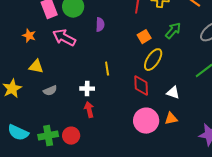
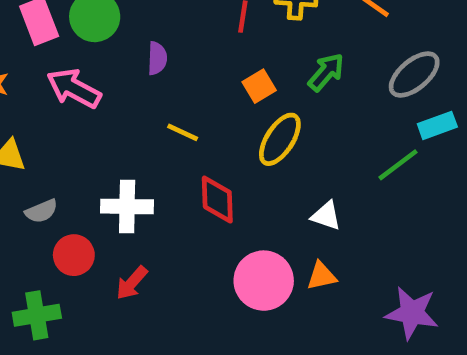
yellow line: (107, 69) -> (183, 132), moved, turned -56
red diamond: (141, 86) -> (217, 200), moved
white cross: (87, 89) -> (127, 206), size x1.5
red arrow: (89, 110) -> (132, 283), moved, turned -126
red circle: (71, 136) -> (74, 255), moved

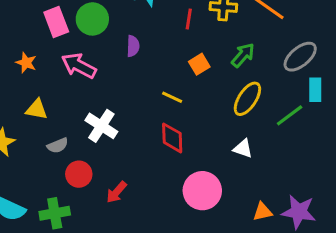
cyan rectangle: (437, 125) -> (315, 90), turned -70
yellow line: (183, 132) -> (172, 97), moved
yellow ellipse: (280, 139) -> (247, 99), moved
white cross: (127, 206) -> (101, 126), moved, turned 32
orange triangle: (322, 276) -> (263, 212), moved

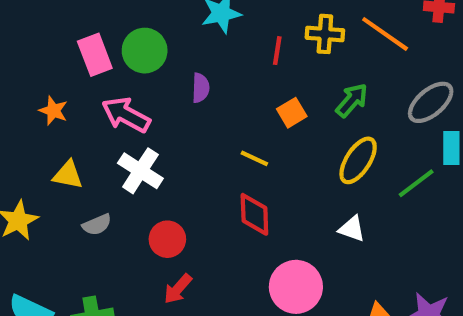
white cross: (101, 126) -> (140, 171), moved
red circle: (79, 174) -> (167, 239), moved

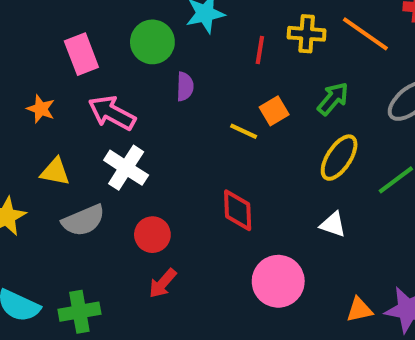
green circle: (145, 51) -> (152, 42), moved
yellow line: (254, 158) -> (244, 131), moved
gray semicircle: (97, 225) -> (83, 220), size x1.5

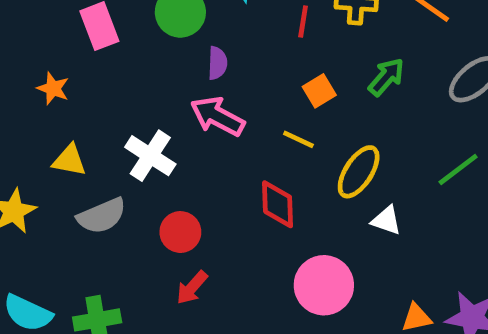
pink arrow: (112, 113) -> (217, 116), moved
yellow line: (244, 131) -> (298, 139), moved
yellow ellipse: (339, 158) -> (359, 172), moved

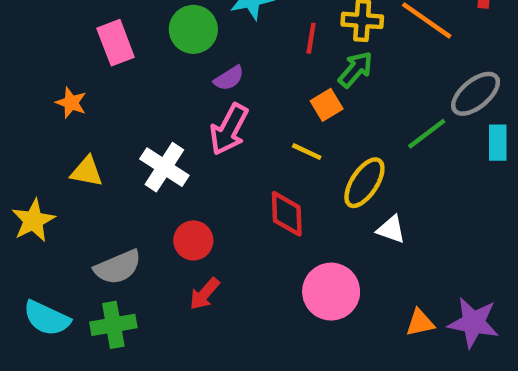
purple semicircle: (217, 63) -> (229, 78), turned 56
green arrow: (386, 77) -> (356, 69), moved
pink arrow: (217, 116) -> (229, 129), turned -90
green line: (458, 170) -> (427, 134), moved
gray semicircle: (102, 216) -> (118, 267), moved

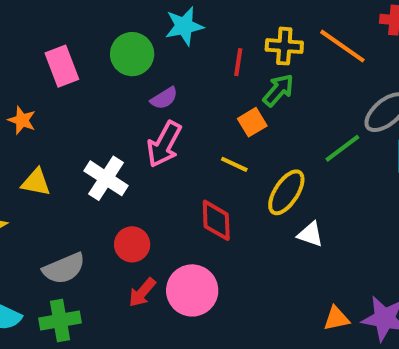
pink circle: (331, 292) -> (192, 290), moved

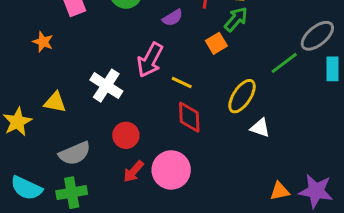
purple semicircle: (164, 98) -> (173, 18), moved
yellow line: (234, 164) -> (182, 83), moved
yellow triangle: (36, 182) -> (55, 102), moved

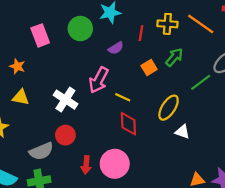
green arrow: (236, 19) -> (174, 57), moved
yellow triangle: (55, 102) -> (21, 97), moved
red circle: (126, 135) -> (65, 135), moved
red arrow: (133, 171) -> (86, 165), turned -36

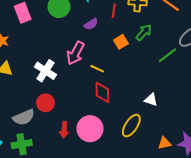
yellow ellipse: (169, 108) -> (131, 126), moved

